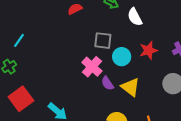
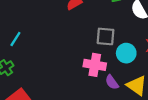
pink cross: (92, 67) -> (95, 65), turned -30

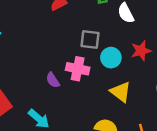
purple semicircle: (112, 82) -> (53, 80), moved

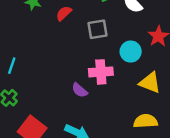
gray square: (90, 40) -> (97, 29), moved

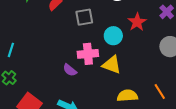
yellow triangle: (150, 83) -> (112, 65), moved

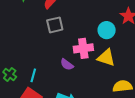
gray square: (84, 17) -> (55, 25), moved
cyan line: (11, 50) -> (33, 75), moved

